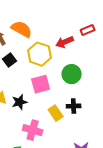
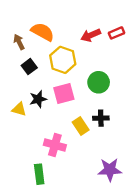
red arrow: (65, 42) -> (91, 35), moved
black star: (20, 102) -> (38, 99), moved

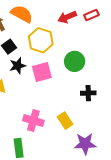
black star: (38, 99) -> (18, 66), moved
black cross: (101, 118) -> (88, 93), moved
yellow rectangle: (81, 126) -> (65, 121), moved

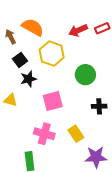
pink square: (42, 72) -> (53, 101), moved

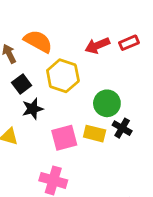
black cross: (99, 106) -> (122, 128), moved, turned 32
yellow rectangle: (76, 134) -> (95, 134), moved, turned -42

